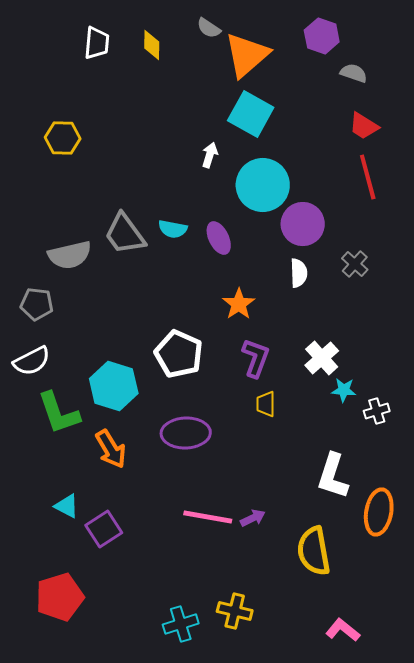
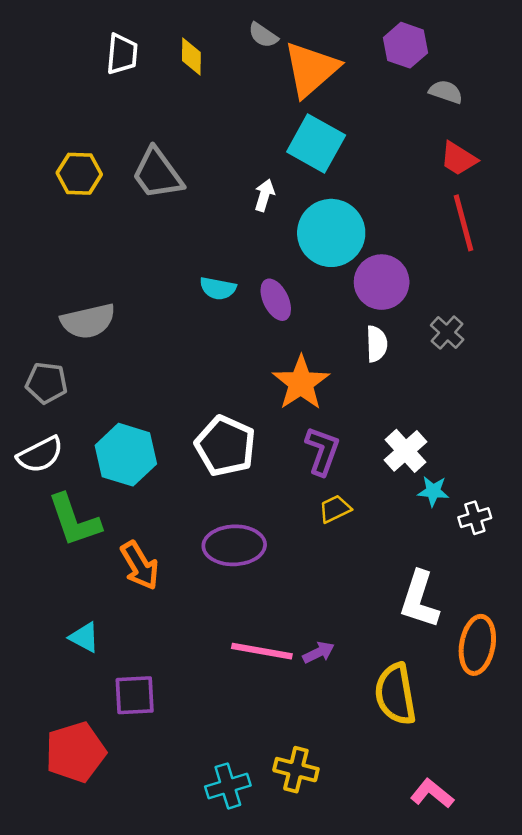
gray trapezoid: (125, 234) -> (157, 174), moved
orange star: (239, 304) -> (301, 383), size x1.4
cyan hexagon: (114, 386) -> (126, 455), moved
yellow trapezoid: (266, 404) -> (335, 509), turned 64
purple square: (104, 529) -> (135, 695), moved, turned 30

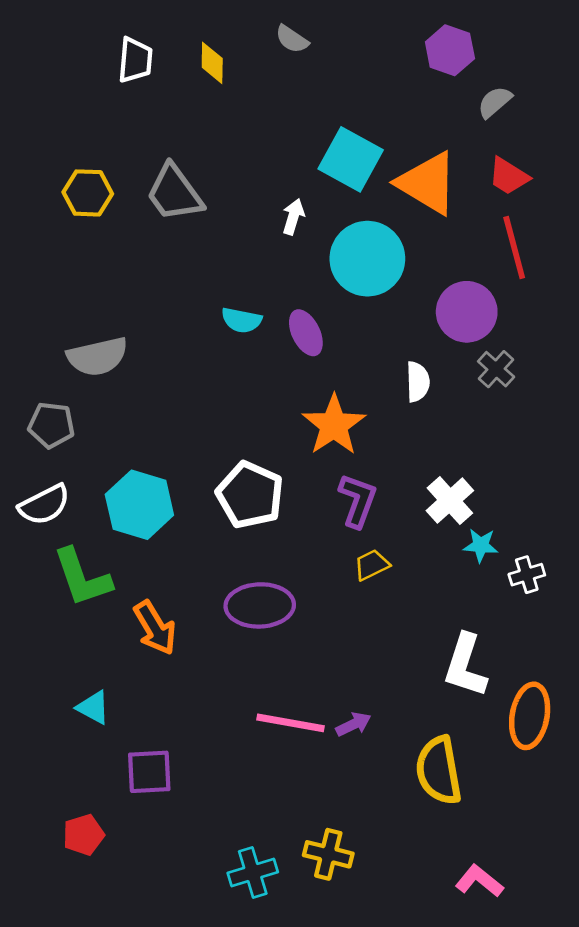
orange triangle: (311, 69) -> (428, 183), moved, turned -48
gray semicircle: (446, 92) -> (495, 102), turned -60
purple circle: (382, 282) -> (467, 312), moved
red pentagon: (75, 752) -> (84, 835), size x0.6

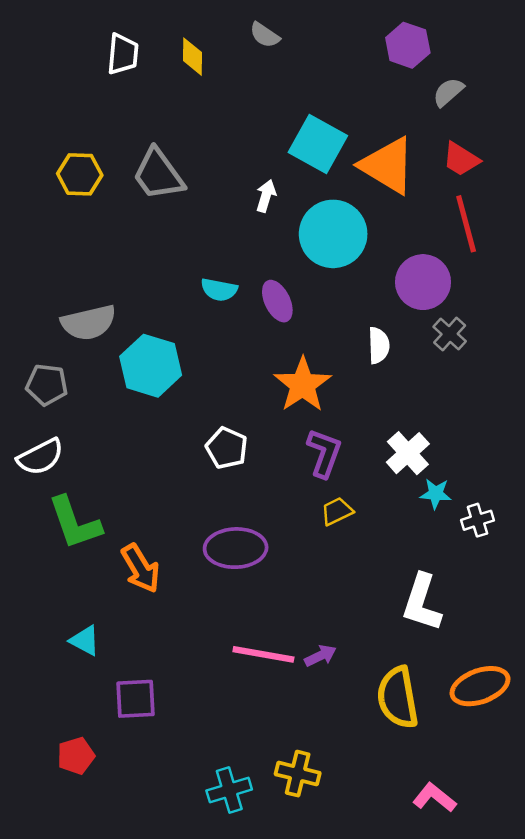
white pentagon: (250, 495) -> (227, 448), size x0.7
cyan hexagon: (139, 505) -> (151, 366), moved
orange ellipse: (530, 716) -> (480, 686), moved, turned 60

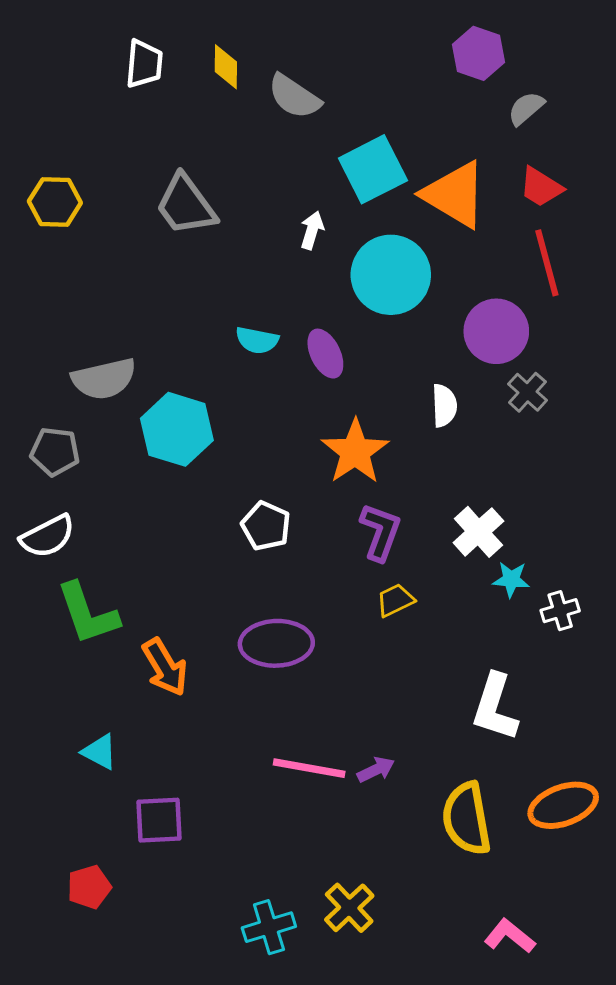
gray semicircle: (265, 35) -> (294, 97), moved, size x1.5
cyan square: (318, 144) -> (373, 169), turned 34
yellow hexagon: (80, 174) -> (55, 202), moved
yellow cross: (298, 774) -> (349, 908), turned 33

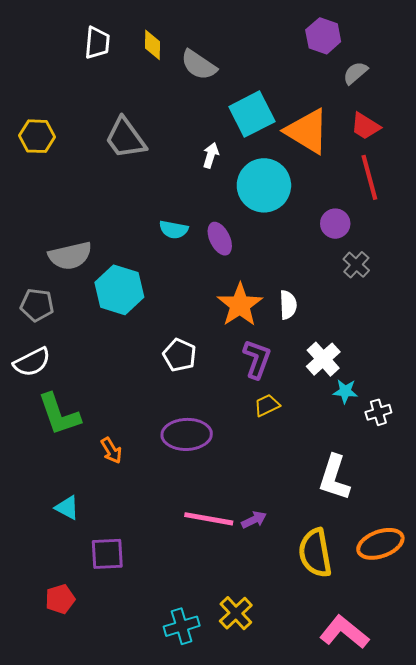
purple circle: (496, 331) -> (335, 224), size x0.7
white semicircle: (444, 406) -> (288, 305), moved
orange arrow: (165, 667) -> (111, 450), size x0.7
pink L-shape: (510, 936) -> (344, 632), size x1.4

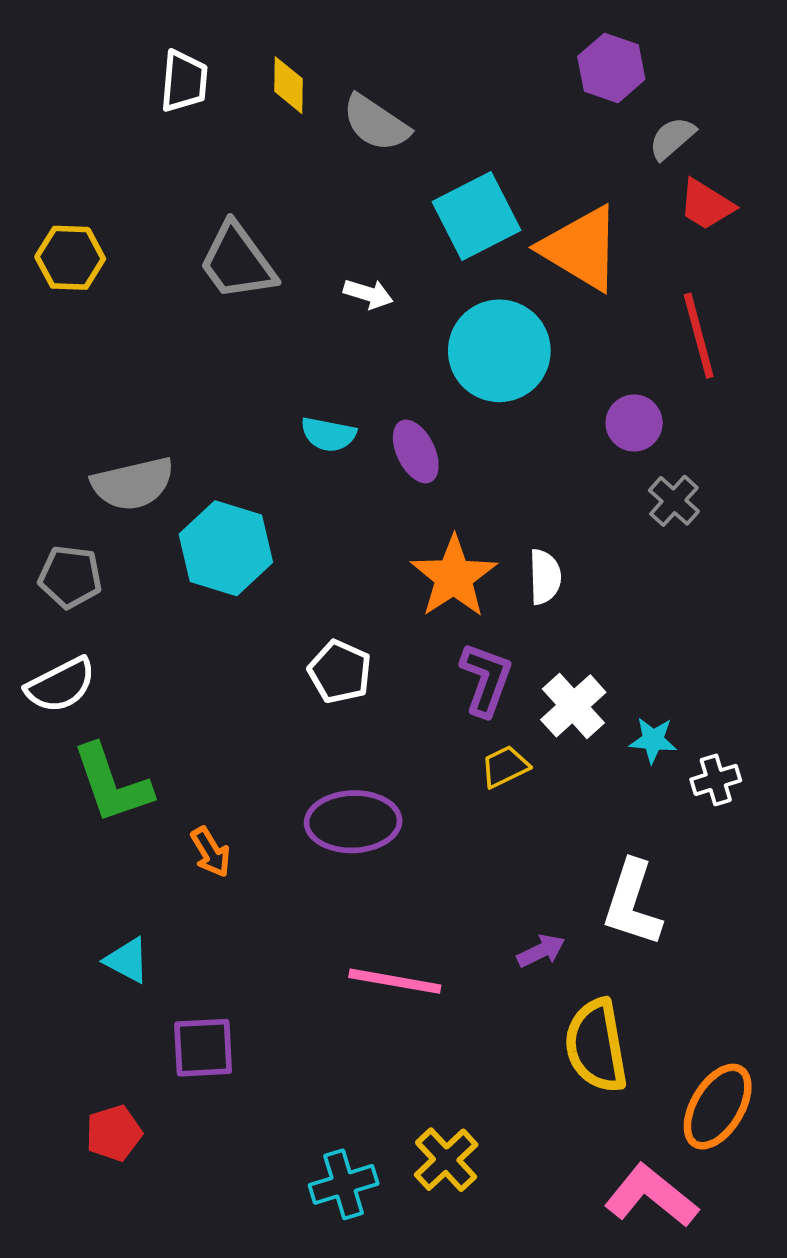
red trapezoid: (365, 126) -> (706, 205), moved
white arrow: (211, 155) -> (368, 294), moved, turned 90
white cross: (323, 359) -> (573, 706), moved
purple arrow: (254, 520) -> (541, 951), moved
orange ellipse: (380, 544) -> (718, 1107), moved, turned -39

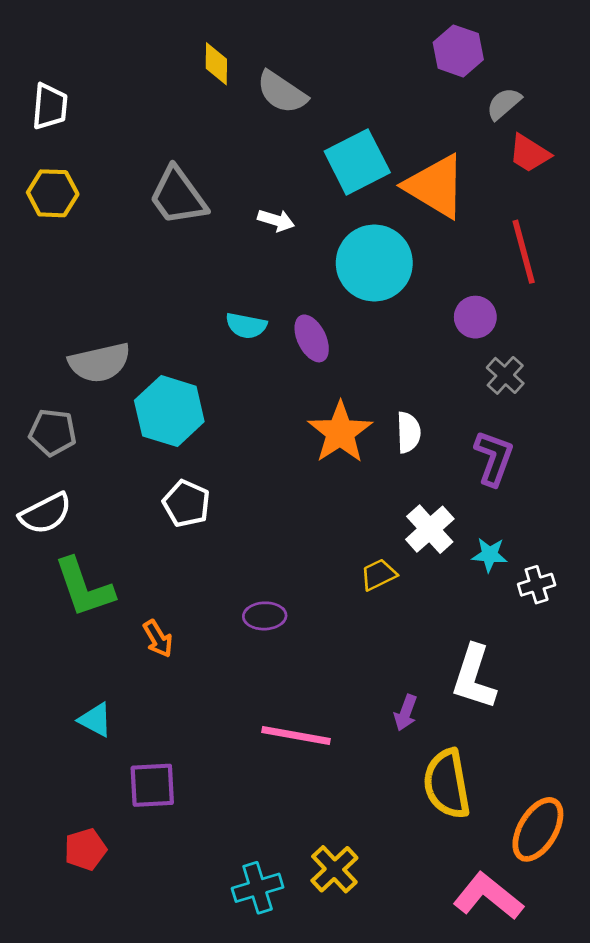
white trapezoid: (184, 81) -> (50, 106), moved
white pentagon: (340, 672) -> (186, 504), moved
purple L-shape: (486, 679) -> (494, 458), moved
purple ellipse: (353, 822) -> (265, 616), size x0.6
purple arrow: (541, 951) -> (406, 713), turned 136

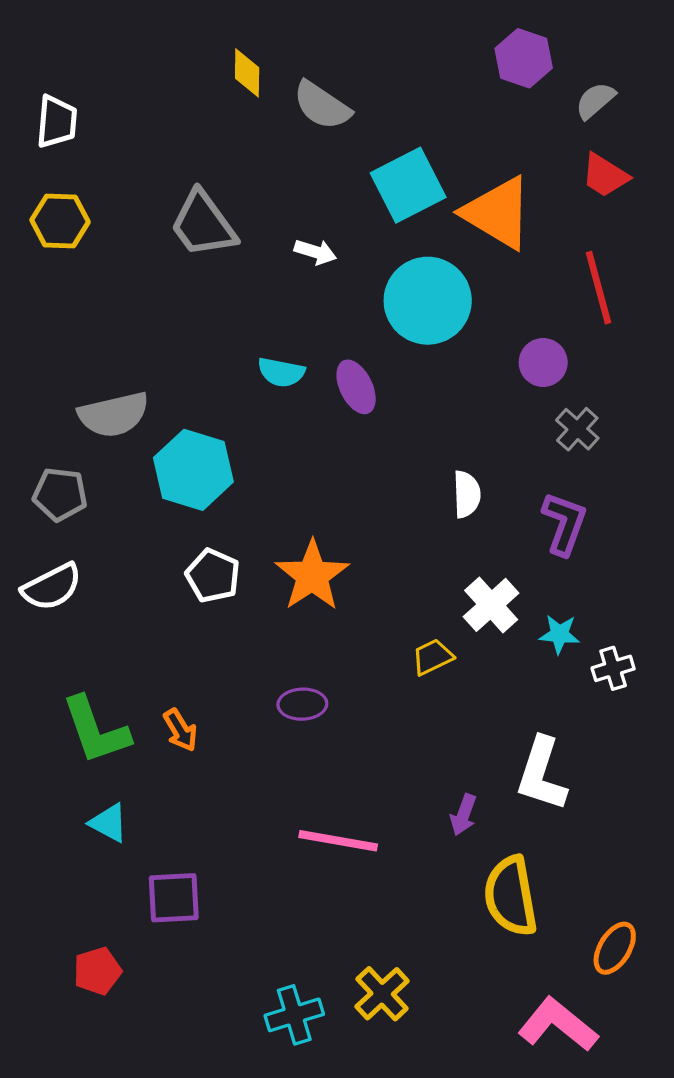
gray semicircle: (504, 104) -> (595, 101), moved
orange star: (340, 432) -> (312, 576), moved
green L-shape: (84, 587) -> (96, 730), moved
orange ellipse: (538, 829) -> (615, 948), size x0.7

